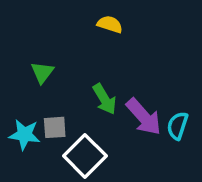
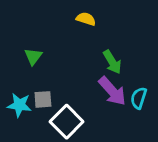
green arrow: (105, 99) -> (112, 62), moved

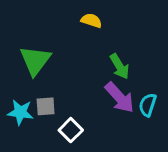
green triangle: (33, 56) -> (35, 60), size x1.6
white square: (67, 122) -> (71, 130), size x0.7

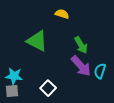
green triangle: (35, 60) -> (37, 41), moved, turned -40
gray square: (46, 106) -> (12, 91), moved

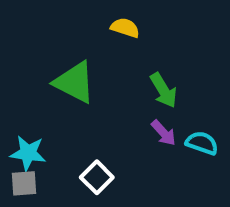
purple arrow: (81, 66) -> (164, 133), size x0.6
cyan semicircle: (100, 71) -> (202, 143), turned 91

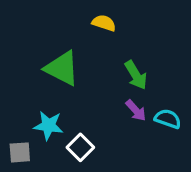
cyan star: (28, 153) -> (48, 126), moved

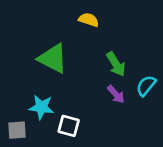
cyan semicircle: (168, 119) -> (146, 86), moved, turned -70
white square: (80, 147) -> (69, 126), turned -30

